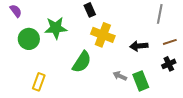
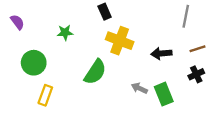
purple semicircle: (16, 11) -> (17, 22), moved
green star: (56, 28) -> (65, 33), size x0.6
green circle: (29, 39) -> (34, 63), moved

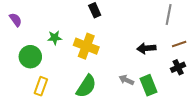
green star: (65, 33) -> (55, 38), moved
yellow cross: (120, 41) -> (86, 46), moved
green semicircle: (95, 72) -> (86, 86), moved

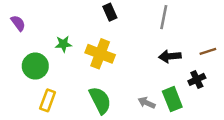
gray line: (169, 14) -> (164, 17), moved
black cross: (178, 67) -> (197, 79), moved
gray arrow: (126, 80) -> (147, 103), moved
green semicircle: (86, 86) -> (100, 100), turned -60

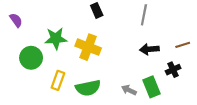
green star: (63, 44) -> (56, 38), size x1.5
yellow rectangle: (48, 100) -> (58, 80), moved
green semicircle: (100, 100) -> (88, 88), turned 105

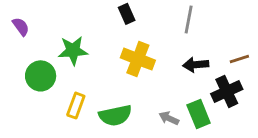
yellow cross: (88, 47) -> (138, 59), moved
black cross: (173, 70) -> (227, 91), size x1.5

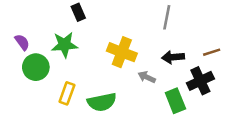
black rectangle: (127, 14) -> (78, 12), moved
purple semicircle: (21, 27) -> (22, 42), moved
gray arrow: (169, 118) -> (147, 77), moved

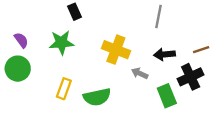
green circle: (36, 67) -> (18, 69), moved

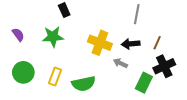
brown line: (201, 50) -> (157, 43), moved, turned -48
black arrow: (164, 54) -> (131, 44), moved
green circle: (18, 69) -> (23, 72), moved
green rectangle: (167, 96) -> (144, 83), turned 48

